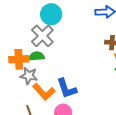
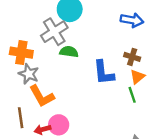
green semicircle: (37, 56) -> (69, 52), moved
blue L-shape: (67, 88) -> (104, 73), moved

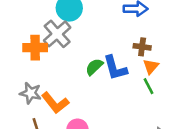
green semicircle: (69, 52) -> (94, 67), moved, turned -42
orange cross: (21, 53) -> (35, 48), moved
gray star: (29, 74) -> (31, 93), moved

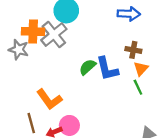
orange cross: (35, 48) -> (33, 32), moved
gray star: (31, 93) -> (19, 50), moved

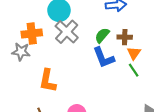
gray cross: (54, 35) -> (67, 32), moved
green semicircle: (88, 67) -> (102, 35), moved
orange L-shape: (49, 99) -> (48, 81), moved, turned 55

